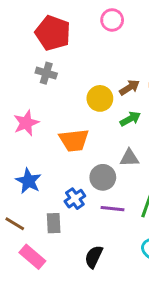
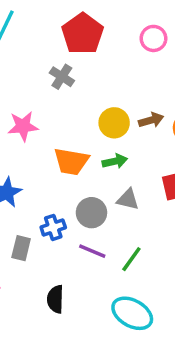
green arrow: (130, 119) -> (115, 161), moved
black semicircle: (94, 257) -> (55, 299), turned -40

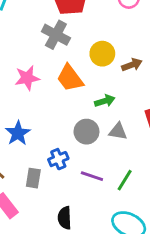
gray cross: (62, 77) -> (56, 35), size x1.4
yellow circle: (114, 123) -> (102, 54), moved
orange trapezoid: (71, 161) -> (70, 78), moved, turned 48
gray circle: (91, 213) -> (86, 132), moved

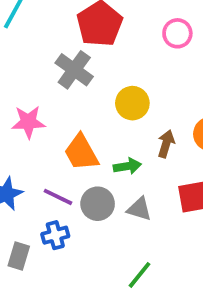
brown arrow: (132, 65) -> (166, 144), moved, turned -60
orange trapezoid: (70, 78) -> (81, 152), moved
purple line: (92, 176) -> (58, 197), moved

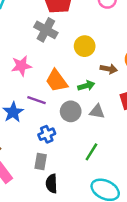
brown arrow: (166, 144) -> (109, 69), turned 91
purple line: (58, 197) -> (36, 100), moved
gray rectangle: (19, 256) -> (41, 161), moved
green line: (140, 275) -> (91, 152), moved

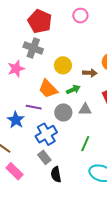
yellow circle: (85, 46) -> (63, 65), moved
pink star: (21, 66) -> (16, 69), moved
blue cross: (47, 134) -> (46, 134), size x1.5
gray rectangle: (41, 161) -> (44, 157), turned -40

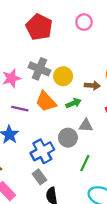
gray cross: (33, 48) -> (39, 69), moved
purple line: (34, 107) -> (20, 109), moved
gray circle: (63, 112) -> (68, 138), moved

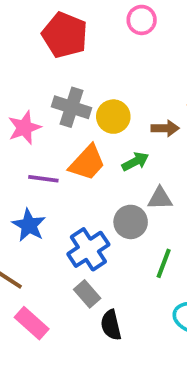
orange trapezoid: (46, 102) -> (87, 163), turned -90

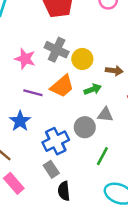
pink star: (24, 128) -> (25, 59), turned 30

